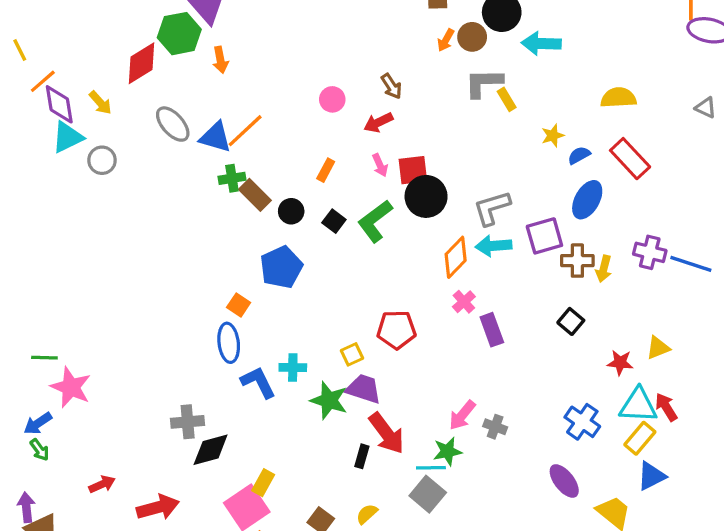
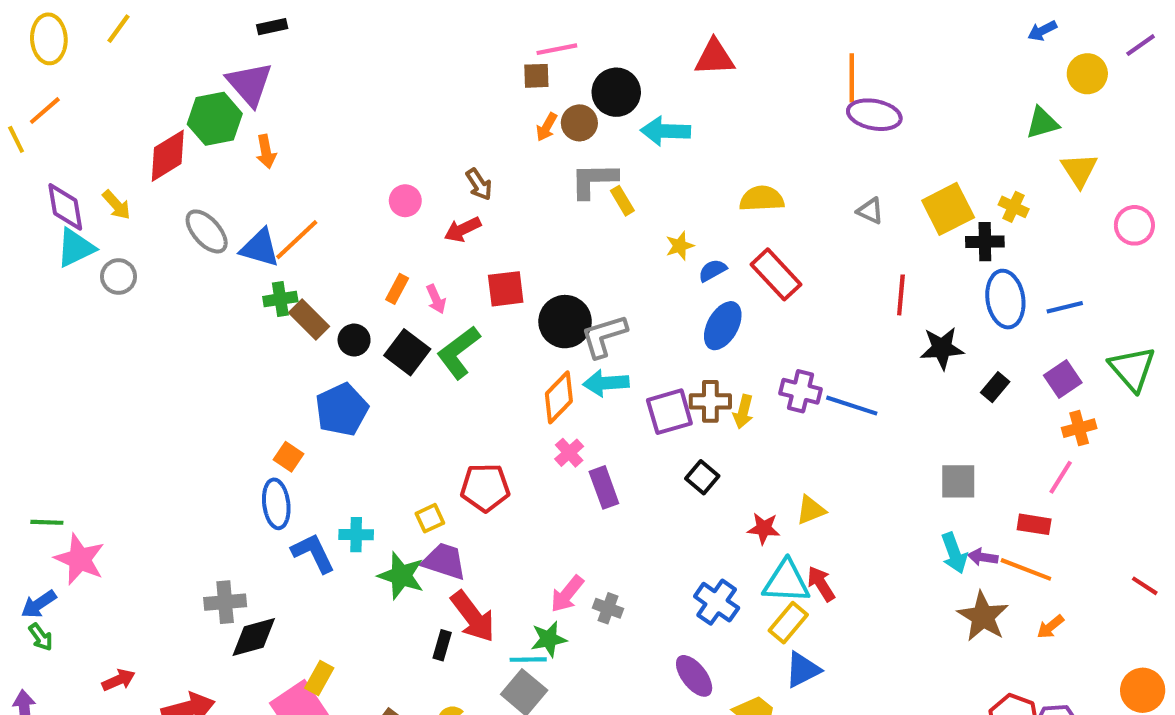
orange line: (43, 81) -> (45, 111), moved
pink arrow: (380, 165) -> (436, 299), moved
black circle: (426, 196) -> (565, 322), moved
black square: (334, 221) -> (407, 352), size x1.5
purple square: (544, 236) -> (669, 412), moved

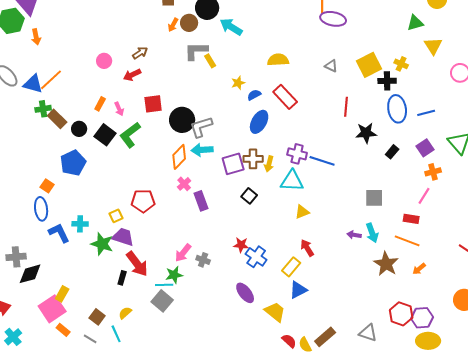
cyan arrow: (665, 131) -> (231, 27), turned 30
brown arrow: (479, 184) -> (140, 53), turned -91
red star: (764, 528) -> (241, 245), moved
purple arrow: (983, 557) -> (354, 235), moved
cyan triangle: (786, 582) -> (292, 181), moved

